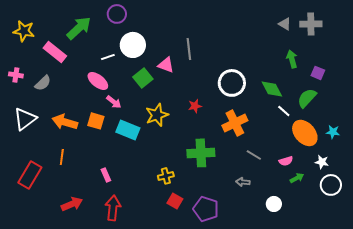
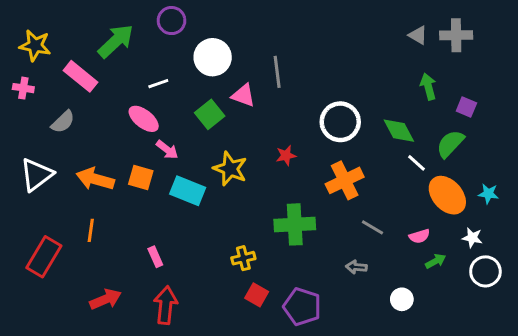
white circle: (133, 45) -> (213, 57), moved
pink cross: (16, 75) -> (23, 88), moved
yellow star: (157, 115) -> (230, 169), turned -30

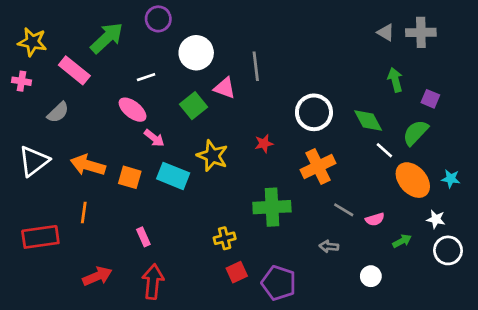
orange square: (141, 178) -> (130, 177), moved
pink semicircle: (419, 236) -> (375, 219), moved
red rectangle: (44, 257) -> (40, 237), turned 51
red square: (257, 295) -> (237, 272), turned 35

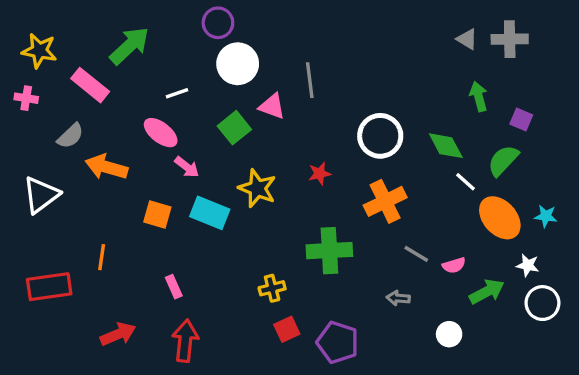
purple circle: (158, 19) -> (218, 23), moved
orange arrow: (88, 165) -> (107, 167), moved
green arrow: (402, 241) -> (487, 292), size x1.5

